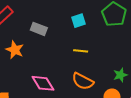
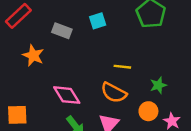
cyan square: (79, 21) -> (98, 21), moved
yellow line: (81, 51) -> (122, 67), moved

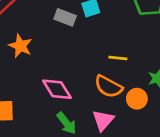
gray rectangle: (62, 31) -> (65, 17), moved
orange circle: (148, 111) -> (137, 99), moved

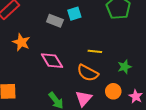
pink diamond: (57, 89) -> (52, 61), moved
orange circle: (137, 99) -> (113, 91), moved

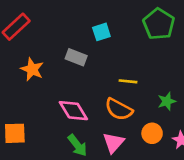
gray rectangle: (55, 21) -> (76, 57), moved
pink diamond: (52, 61) -> (73, 111), moved

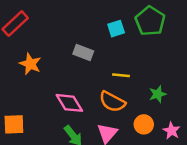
cyan square: (101, 32) -> (116, 29), moved
gray rectangle: (76, 57) -> (83, 53), moved

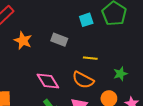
orange star: (30, 64) -> (23, 41), moved

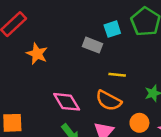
gray rectangle: (59, 40) -> (93, 45), moved

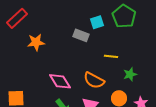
orange star: (37, 54) -> (36, 42), turned -30
yellow line: (117, 75) -> (111, 56), moved

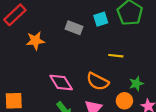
gray rectangle: (81, 35) -> (74, 28), moved
green star: (130, 74) -> (136, 84), moved

